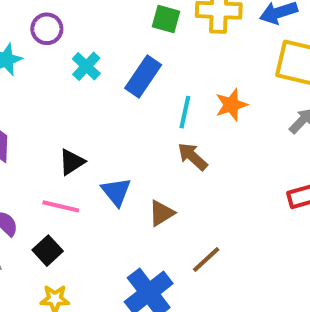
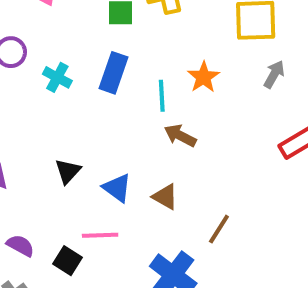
pink line: (61, 206) -> (100, 235), moved
brown triangle: (161, 213) -> (165, 197), turned -44

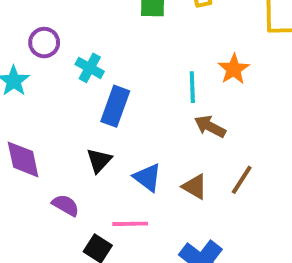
blue rectangle: (114, 73) -> (115, 106), moved
brown line: (219, 229) -> (242, 180), moved
purple semicircle: (20, 246) -> (66, 205), moved

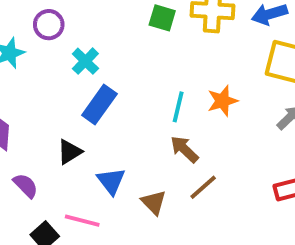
brown line: (242, 180) -> (203, 187), moved

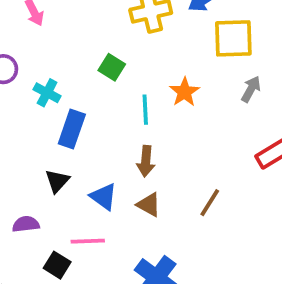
green square: (162, 18) -> (112, 67), moved, turned 32
brown arrow: (184, 149) -> (146, 161), moved, turned -112
purple semicircle: (26, 186) -> (26, 224), turned -36
brown line: (203, 187) -> (210, 203), moved

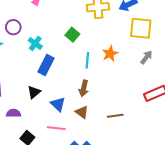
brown line: (210, 203) -> (115, 116), turned 42
pink line: (88, 241) -> (56, 128), moved

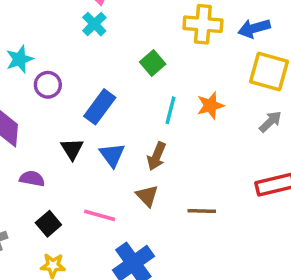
purple circle: (13, 27) -> (48, 85), moved
cyan cross: (35, 43) -> (94, 24), moved
black triangle: (34, 92) -> (72, 149), turned -32
blue triangle: (58, 104) -> (112, 155), moved

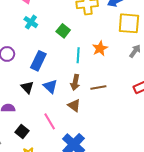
cyan cross: (94, 24) -> (31, 22), moved
brown line: (202, 211) -> (98, 88), moved
pink line: (100, 215) -> (50, 121), turned 54

